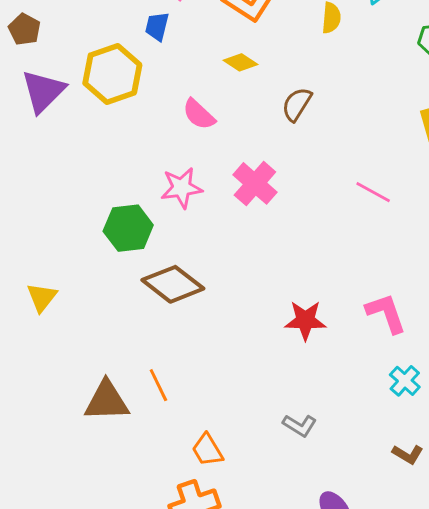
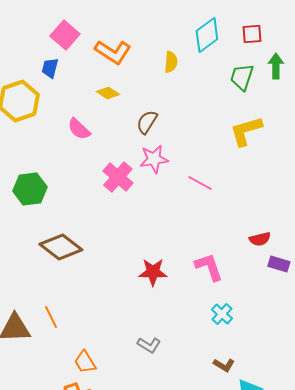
pink star: (181, 188) -> (154, 159), moved
green hexagon: (128, 228) -> (30, 189), moved

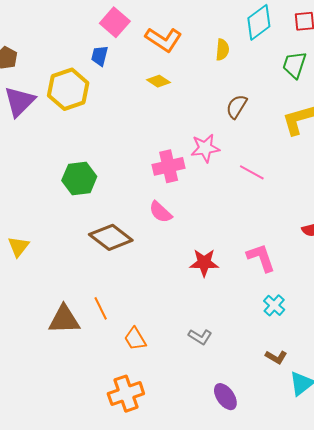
brown semicircle: (147, 122) -> (237, 106), moved
pink semicircle: (79, 129) -> (160, 212), moved
pink cross: (118, 177) -> (169, 166), turned 36
orange trapezoid: (85, 362) -> (135, 339), moved

